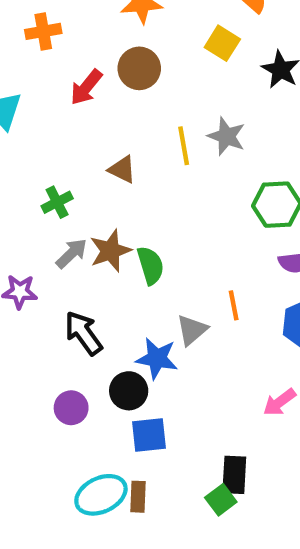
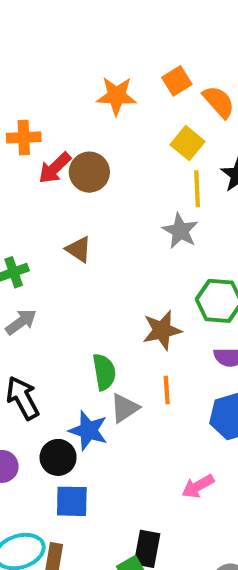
orange cross: (43, 31) -> (24, 137), moved
brown circle: (139, 68) -> (89, 172), moved
yellow line: (184, 146) -> (197, 189), moved
brown star: (110, 251) -> (162, 330), moved
green semicircle: (151, 265) -> (104, 372), moved

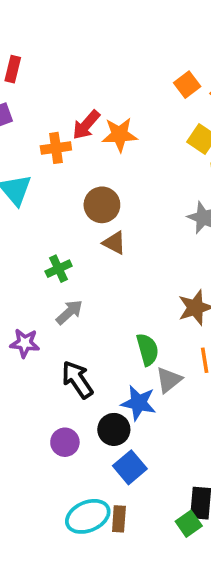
orange star: (116, 96) -> (120, 135), moved
red arrow: (55, 168) -> (86, 125), moved
brown circle: (89, 172) -> (102, 205), moved
blue square: (72, 501) -> (130, 467), turned -36

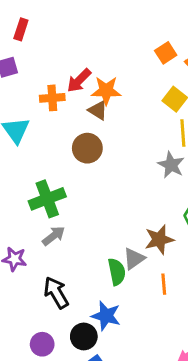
brown triangle: (114, 243) -> (98, 110), moved
green cross: (59, 269) -> (47, 199), size x1.6
gray triangle: (169, 380) -> (134, 259), moved

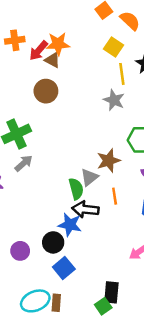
red arrow: (79, 80) -> (39, 51), moved
orange cross: (52, 98) -> (15, 40), moved
black arrow: (56, 293) -> (85, 209), moved, turned -50

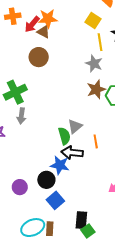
brown star: (109, 161) -> (96, 89), moved
gray arrow: (24, 163) -> (21, 116), turned 140
black rectangle: (111, 292) -> (81, 220), moved

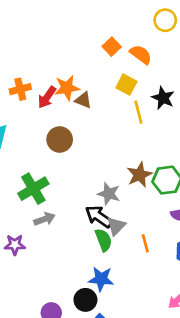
brown triangle: (43, 32) -> (83, 100), moved
gray star: (94, 63) -> (109, 194), moved
gray arrow: (21, 116) -> (44, 219), turned -112
black arrow: (72, 153) -> (99, 217), moved, turned 35

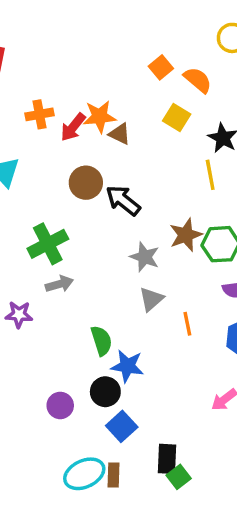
yellow line: (138, 112) -> (210, 175), moved
black arrow: (99, 217) -> (123, 200), moved
green semicircle: (103, 240) -> (101, 341), moved

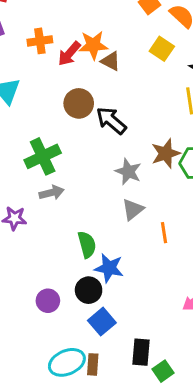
green square: (179, 477) -> (163, 371), moved

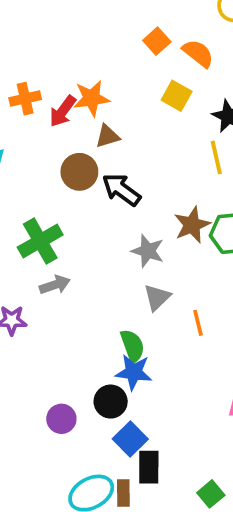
brown triangle: (111, 61) -> (107, 136), moved, turned -40
green semicircle: (87, 245) -> (132, 346), moved
black rectangle: (141, 352) -> (149, 467), moved

